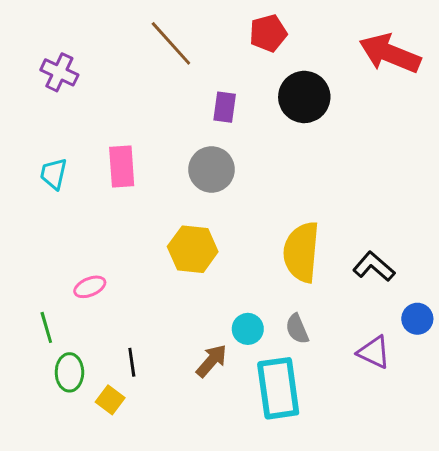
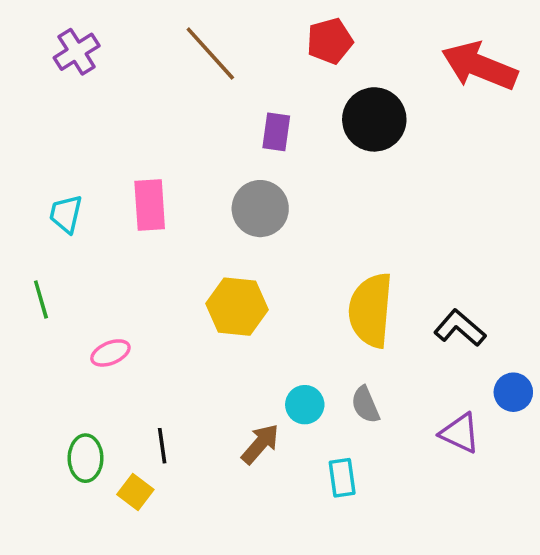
purple cross: (59, 72) -> (77, 52), moved, turned 33
green line: (46, 327) -> (41, 299), moved
cyan rectangle: (278, 388) -> (342, 478), size x0.5

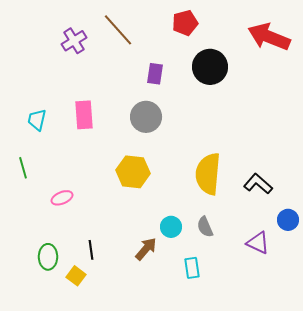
purple cross: (77, 52) -> (74, 41), moved

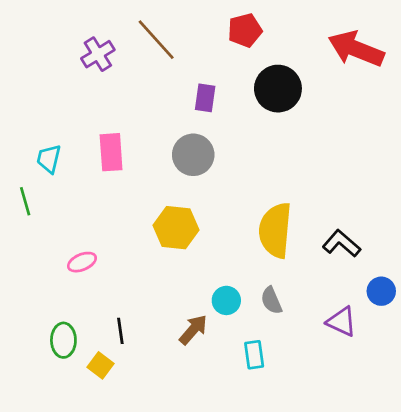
green line: (23, 168) -> (25, 201), moved

